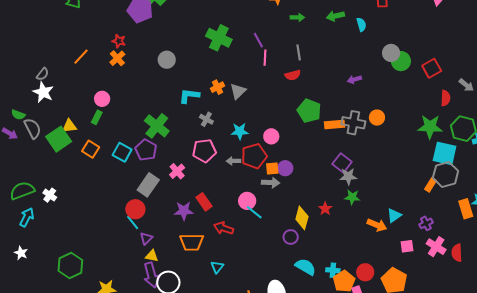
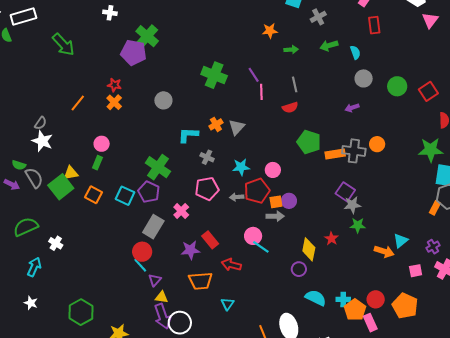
gray circle: (391, 53) -> (364, 78), moved
green semicircle: (22, 191) -> (26, 227), moved

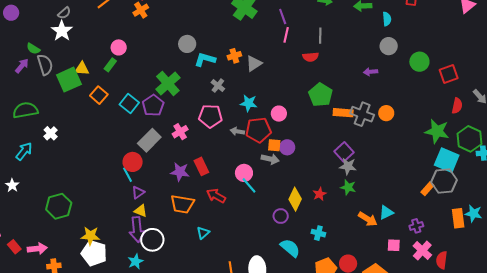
gray circle: (163, 100) -> (187, 44), moved
purple arrow: (12, 184) -> (22, 66), turned -91
cyan cross: (343, 299) -> (318, 233), moved

